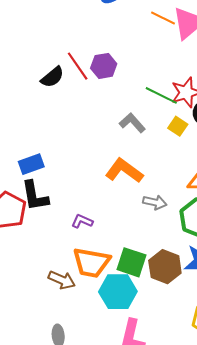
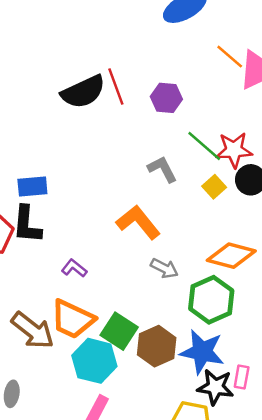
purple hexagon: (104, 66) -> (166, 98), moved
black semicircle: (52, 77) -> (83, 92), size x1.5
brown arrow: (62, 280) -> (33, 330), size x1.4

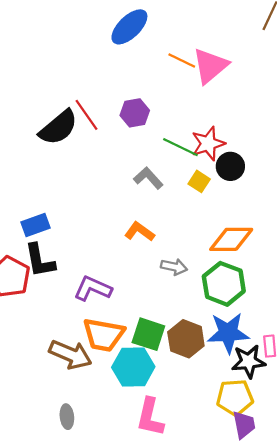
orange L-shape: (138, 222) -> (139, 232), size x0.7
purple L-shape: (74, 268) -> (93, 289), size x1.6

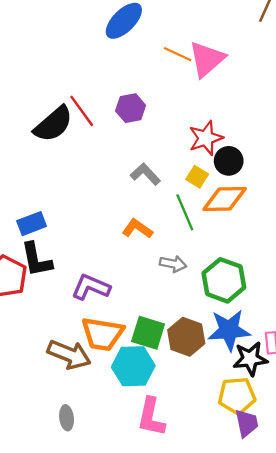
green line: (180, 147) -> (185, 212), moved, turned 42
orange diamond: (231, 239) -> (225, 199), moved

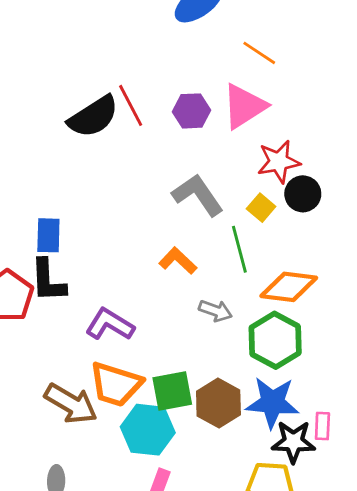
pink triangle: (207, 59) -> (244, 106), moved
gray L-shape: (145, 174) -> (198, 195), size x1.4
orange diamond: (225, 199) -> (289, 287), moved
blue rectangle: (32, 224) -> (48, 235), turned -76
green square: (148, 333) -> (172, 391), turned -36

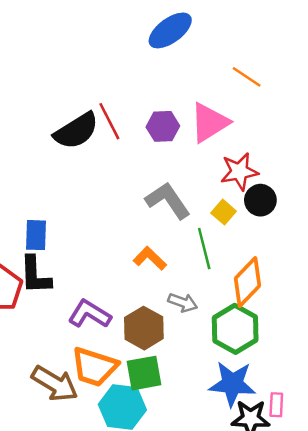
orange line: (259, 53) -> (247, 77), moved
orange diamond: (289, 287) -> (247, 282), turned -54
brown hexagon: (218, 403) -> (144, 328), moved

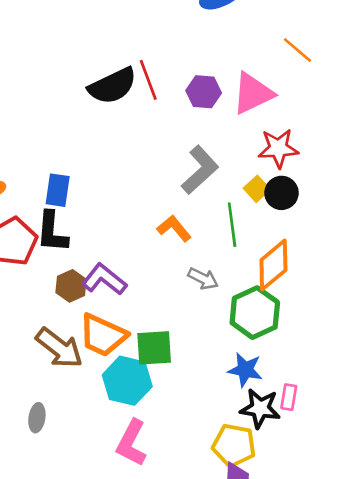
gray L-shape: (168, 200) -> (200, 170), turned 75
black circle: (260, 200) -> (281, 193), moved
brown hexagon: (144, 328) -> (71, 286), moved, size x0.7
blue star: (232, 384) -> (245, 370), size x0.7

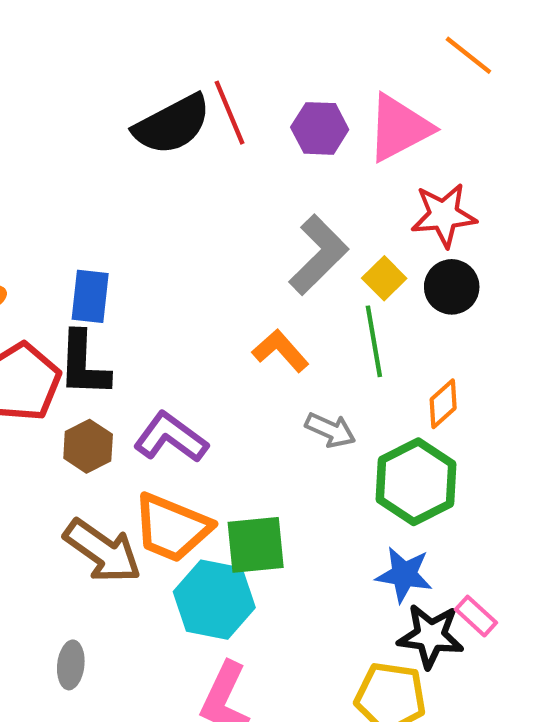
yellow square: (257, 189) -> (384, 278), moved
orange diamond: (273, 265) -> (443, 404), size x0.6
brown hexagon: (71, 286) -> (88, 446), moved
pink rectangle: (289, 397) -> (476, 616), turned -55

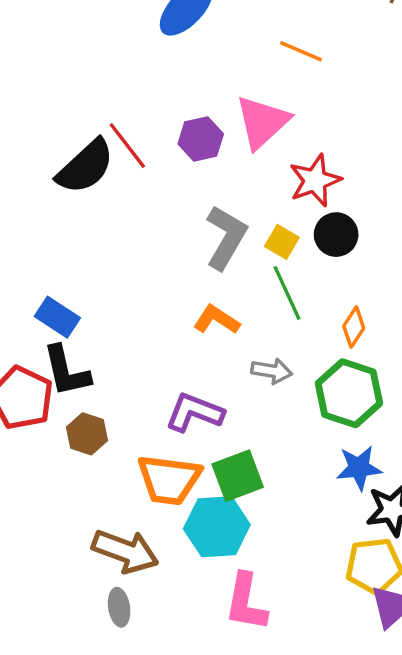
blue rectangle: (90, 296) -> (57, 317), turned -48
purple L-shape: (171, 437) -> (195, 412), moved
brown arrow: (103, 551) -> (125, 551), moved

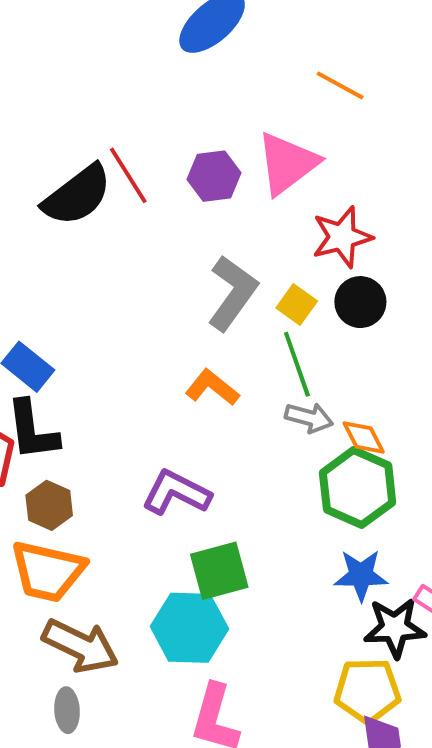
orange diamond: (354, 327) -> (364, 438), moved, turned -66
gray arrow: (272, 371) -> (309, 418), moved
orange trapezoid: (169, 480) -> (48, 571), moved

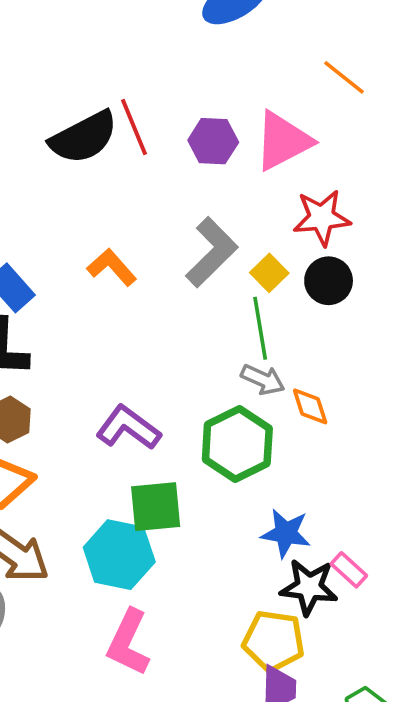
orange L-shape: (212, 388) -> (112, 267), moved
green hexagon: (358, 488) -> (237, 444), moved

